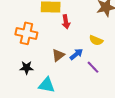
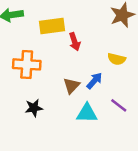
purple line: (93, 67) -> (119, 105), moved
cyan triangle: (47, 85) -> (87, 113), moved

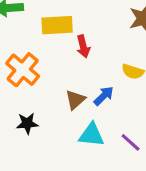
orange cross: (27, 64) -> (23, 70), turned 32
purple line: (119, 105) -> (131, 142), moved

